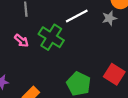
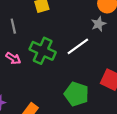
white line: (77, 16) -> (78, 46), moved

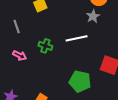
white line: (78, 46) -> (77, 38), turned 30
green cross: (43, 51) -> (45, 46), size x0.6

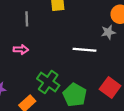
green cross: (45, 46) -> (48, 82), moved, size x1.5
pink arrow: (20, 55) -> (21, 50), turned -40

